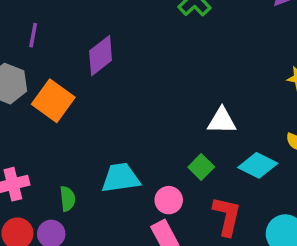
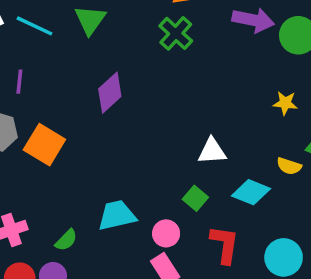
purple diamond: (101, 56) -> (110, 93), moved
green semicircle: (67, 199) -> (66, 240), turned 55

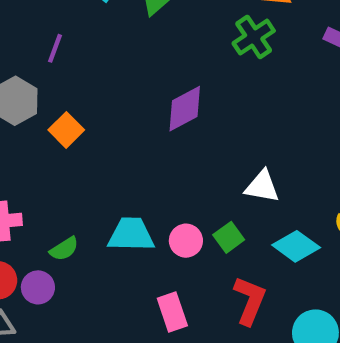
purple diamond: (110, 93) -> (185, 109), moved
orange square: (44, 145) -> (66, 130), size x0.7
pink circle: (166, 233) -> (186, 241), moved

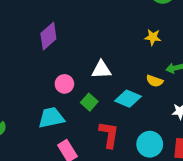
cyan trapezoid: (131, 235) -> (51, 118), moved
pink circle: (186, 241) -> (64, 84), moved

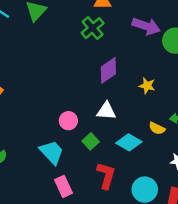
purple diamond: (48, 36) -> (108, 70), moved
yellow star: (153, 37) -> (147, 86), moved
cyan trapezoid: (51, 118) -> (52, 152), turned 52

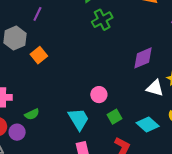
green cross: (93, 28) -> (102, 20), moved
white triangle: (106, 111) -> (155, 88), moved

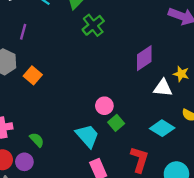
green semicircle: (32, 114) -> (37, 140), turned -96
green square: (114, 117) -> (116, 123), moved

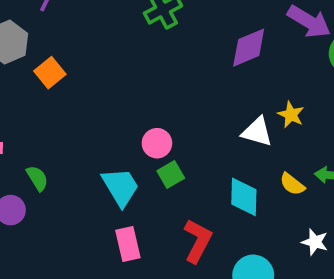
purple diamond: (144, 58) -> (249, 48), moved
cyan diamond: (162, 128) -> (244, 197), turned 50

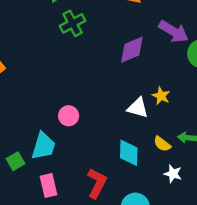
green square: (171, 174) -> (16, 161), moved
cyan trapezoid: (120, 187) -> (43, 146), turned 48
white star: (315, 242) -> (173, 174), moved

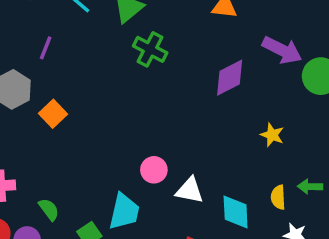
green cross: (73, 23) -> (150, 49), turned -30
white triangle: (138, 108) -> (190, 190), moved
yellow semicircle: (162, 144) -> (278, 197), turned 54

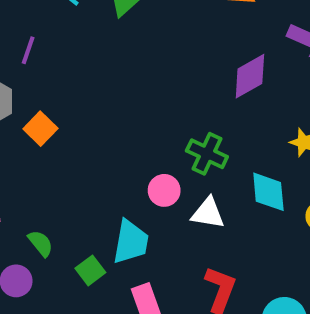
green cross: (150, 49) -> (207, 154), moved
cyan diamond: (236, 212) -> (268, 192), moved

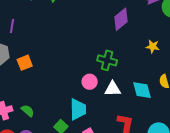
orange square: (40, 129) -> (25, 63), turned 35
cyan diamond: (268, 192) -> (142, 90), moved
green semicircle: (41, 243) -> (28, 111), moved

